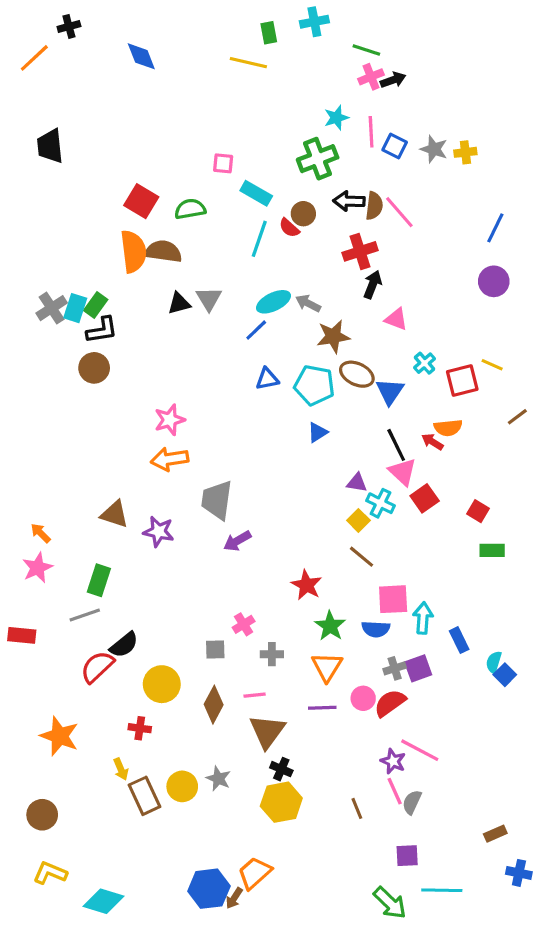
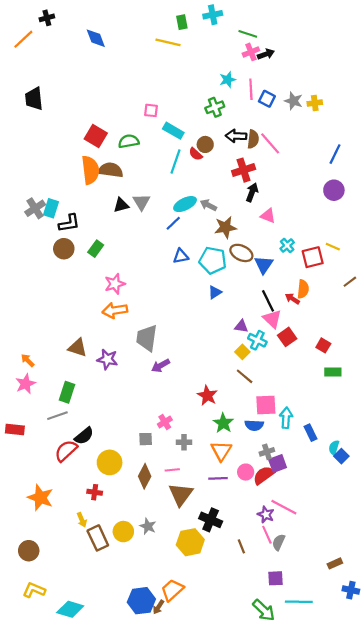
green cross: (318, 159) -> (215, 107), size x0.7
green rectangle: (96, 305) -> (96, 249), moved
orange semicircle: (448, 428) -> (303, 289), turned -78
purple square: (418, 668) -> (278, 464), moved
black cross: (281, 769) -> (211, 520), moved, size x1.5

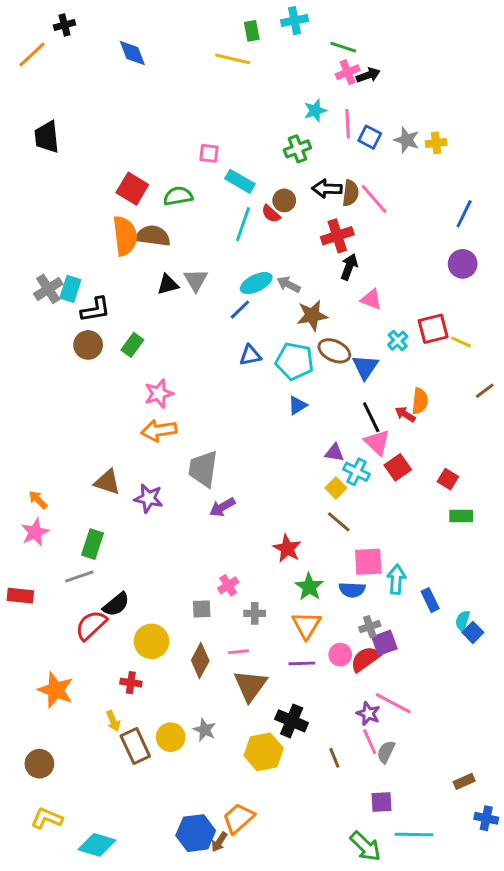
red square: (313, 257) -> (433, 329), moved

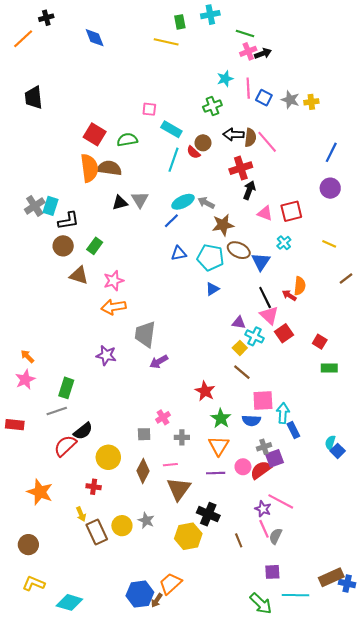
red square: (433, 329) -> (291, 211), moved
brown triangle: (107, 482) -> (79, 275), moved
blue rectangle: (430, 600) -> (293, 430), moved
brown rectangle: (464, 781) -> (331, 577), moved, size x1.6

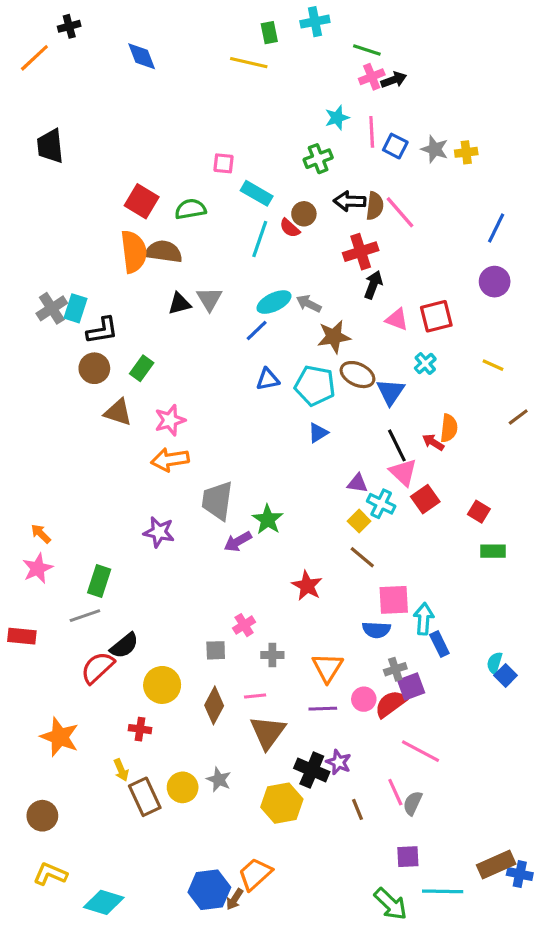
green star: (221, 418) -> (268, 520), moved
purple star: (263, 509) -> (339, 762), moved

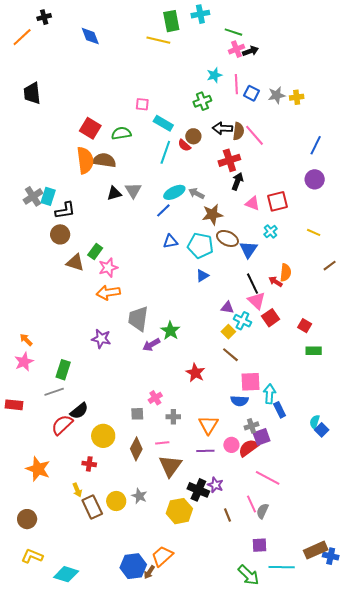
green rectangle: (269, 33) -> (171, 21), size x1.5
gray star: (435, 149) -> (277, 95), turned -30
green rectangle: (142, 368) -> (95, 252), moved

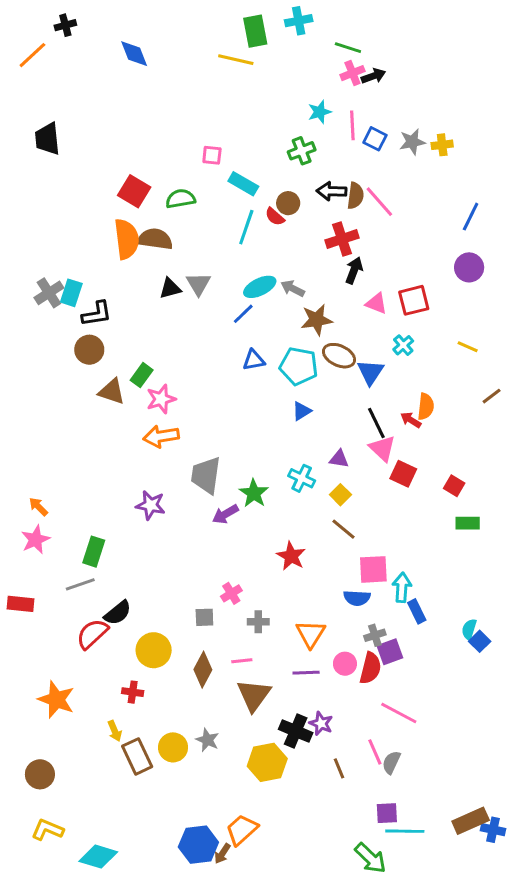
red square: (271, 318) -> (403, 474), turned -30
cyan cross: (242, 321) -> (302, 478), moved
red semicircle: (248, 448) -> (370, 668), turned 140
cyan line: (282, 567) -> (405, 831), moved

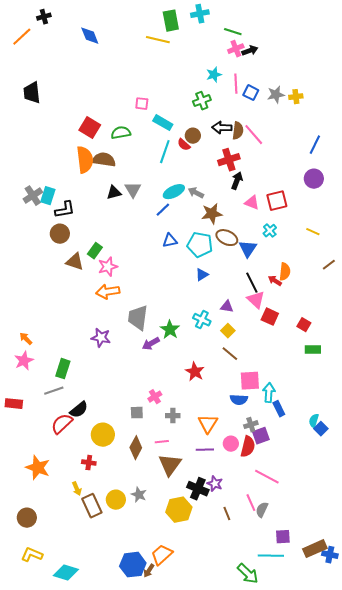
purple square: (387, 813) -> (283, 537), moved

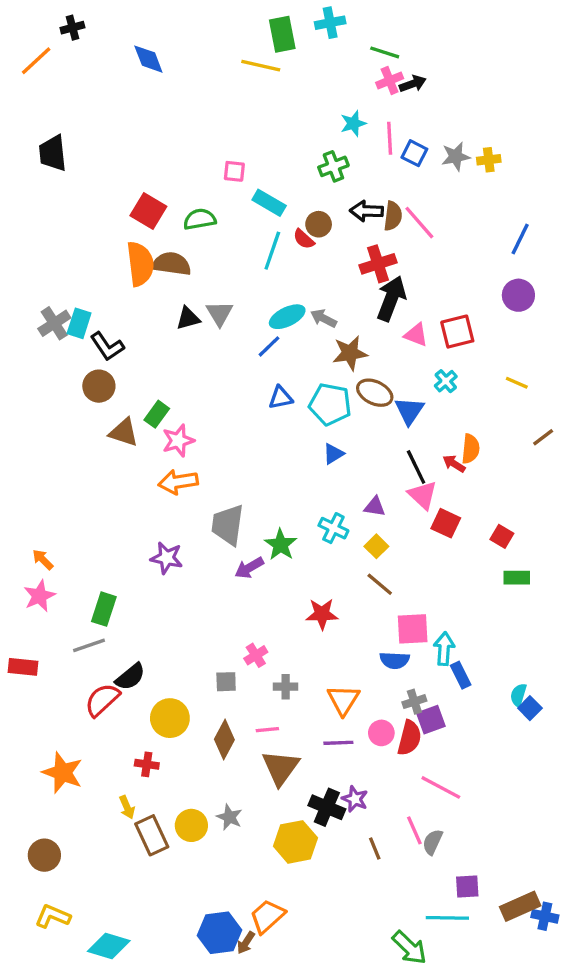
black arrow: (237, 181) -> (391, 299), size x1.5
black L-shape: (65, 210) -> (107, 346), turned 65
red star: (195, 372) -> (322, 614), turned -30

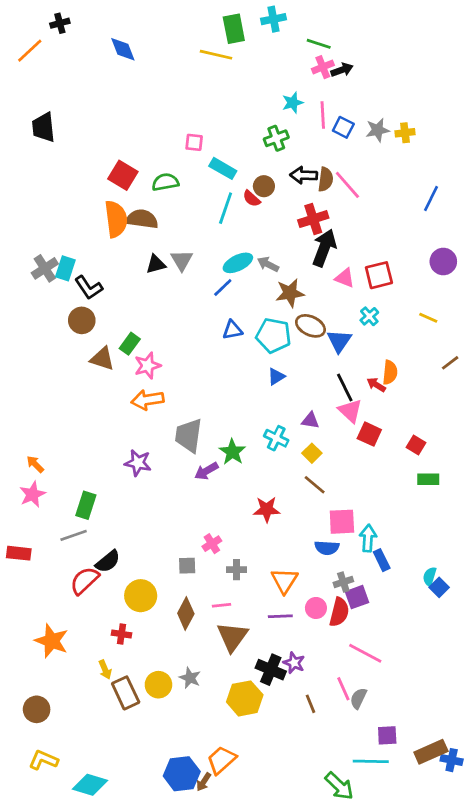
purple circle: (518, 295) -> (443, 262), moved

